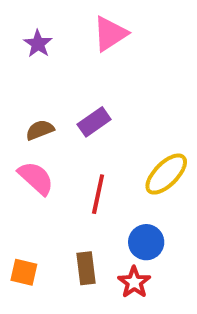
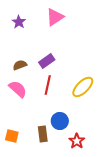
red line: (98, 194) -> (48, 85), moved
blue circle: (146, 242) -> (60, 121), moved
red star: (134, 282) -> (77, 141), moved

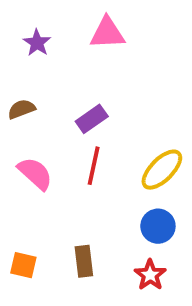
pink triangle: (55, 17) -> (107, 33), turned 30
brown semicircle: (20, 65) -> (21, 109), moved
blue circle: (60, 121) -> (158, 226), moved

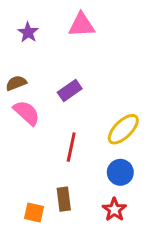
red line: (94, 166) -> (71, 147), moved
pink semicircle: (35, 173) -> (27, 113), moved
orange square: (23, 265) -> (34, 213), moved

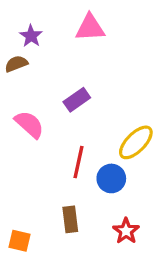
brown semicircle: (16, 83) -> (16, 64), moved
blue circle: (120, 172) -> (111, 178), moved
orange square: (34, 213) -> (20, 241), moved

